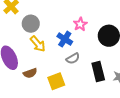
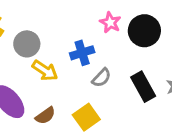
pink star: (80, 24) -> (110, 23), moved
blue cross: (65, 39) -> (82, 53), turned -35

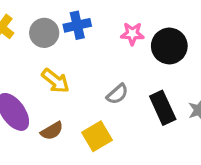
pink star: (110, 23) -> (132, 34), turned -30
gray circle: (27, 44) -> (44, 33), moved
blue cross: (82, 53) -> (77, 25), moved

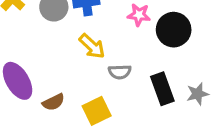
yellow arrow: (55, 81) -> (92, 46), moved
gray semicircle: (117, 94) -> (120, 72), turned 35

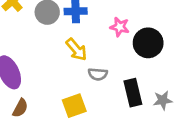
brown semicircle: (54, 102) -> (20, 108), moved, turned -42

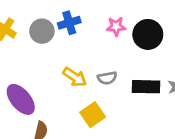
yellow arrow: (76, 49) -> (75, 77), moved
black rectangle: (133, 93) -> (146, 87), turned -60

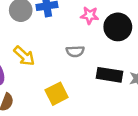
yellow arrow: (75, 77) -> (24, 56), moved
gray semicircle: (107, 78) -> (75, 51), moved

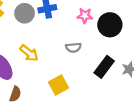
black rectangle: (109, 75) -> (104, 67), turned -60

